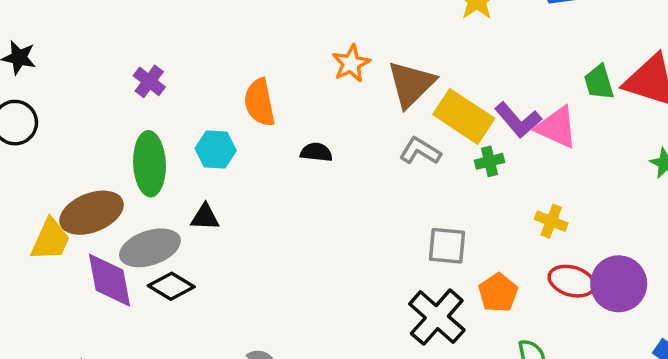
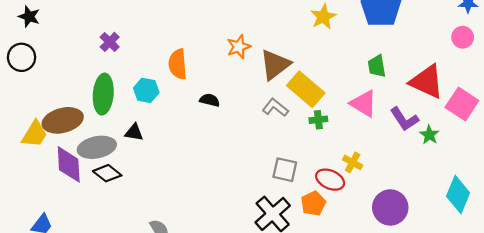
green trapezoid: (599, 82) -> (377, 66), moved
purple L-shape: (518, 120) -> (404, 119), moved
red ellipse: (572, 281) -> (330, 180), moved

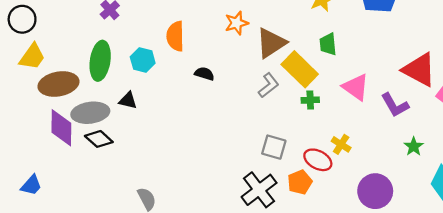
green trapezoid: (377, 66) -> (328, 44), moved
gray L-shape: (275, 108) -> (269, 85), turned 100
yellow trapezoid: (35, 134) -> (32, 57), moved
green star: (429, 135) -> (414, 146), moved

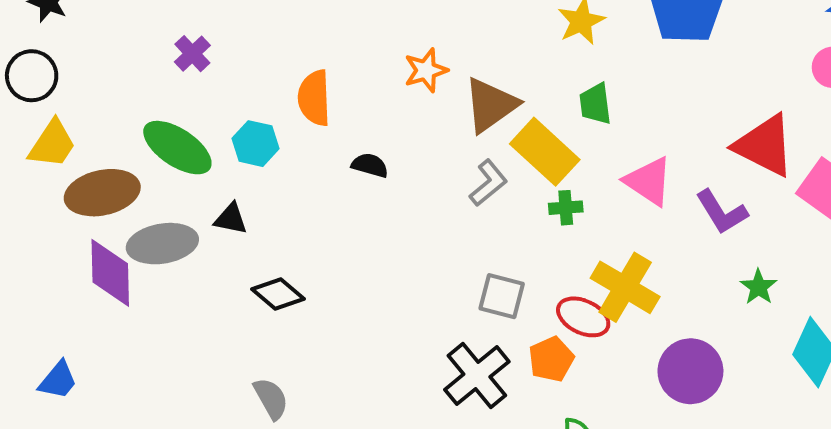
green ellipse: (100, 61) -> (177, 148), turned -63
black diamond: (99, 139) -> (278, 294), moved
yellow cross: (341, 144) -> (625, 287), size x1.8

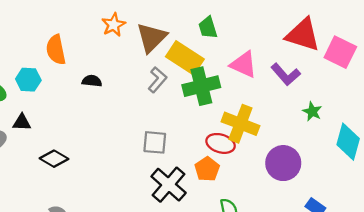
green cross: (566, 208) -> (201, 86), size x2.0
gray square: (502, 296) -> (155, 142), moved

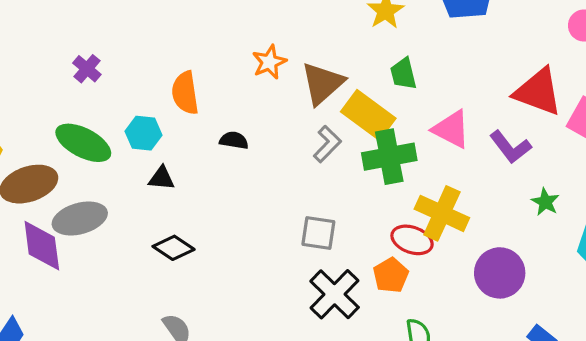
black triangle: (22, 122) -> (162, 178), moved

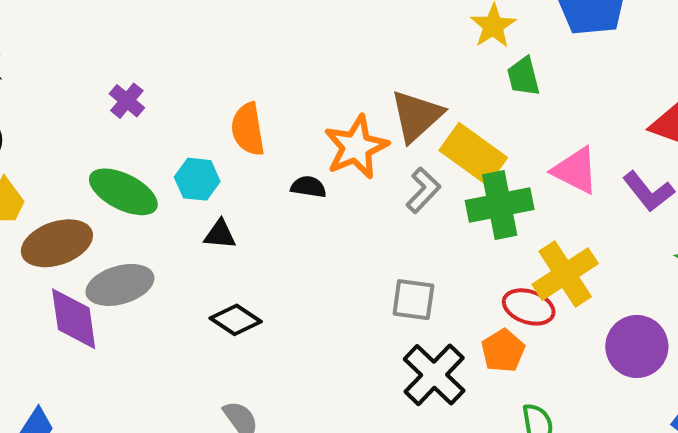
orange star: (269, 62) -> (356, 147), moved, size x1.5
green trapezoid: (403, 74) -> (523, 76), moved
yellow cross: (442, 213) -> (565, 274), turned 33

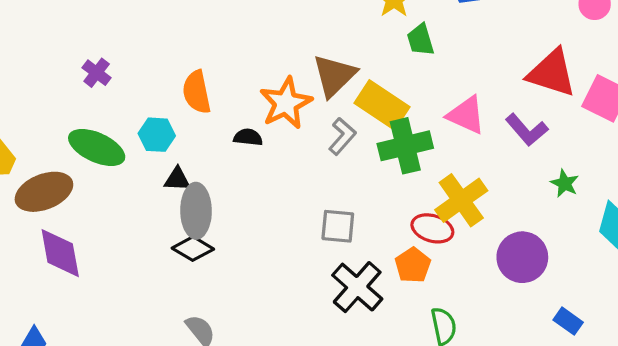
gray ellipse: (120, 285) -> (196, 211), moved, turned -72

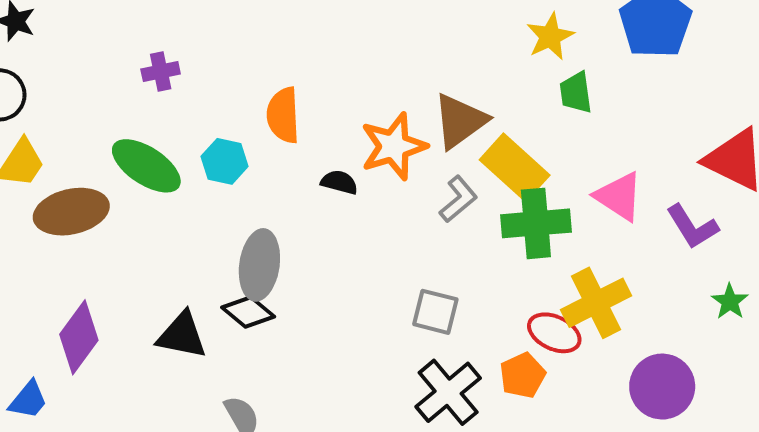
purple cross: (97, 73) -> (161, 72), turned 32
black triangle: (177, 179) -> (182, 335), moved, size x1.5
purple diamond: (60, 253) -> (79, 337), moved, turned 38

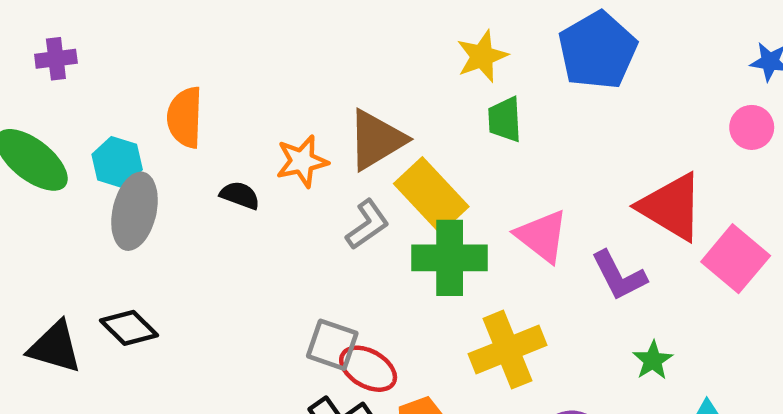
orange star: (394, 146) -> (302, 161), size x0.7
gray ellipse: (259, 265) -> (135, 211), moved
red ellipse: (554, 333) -> (368, 369), moved

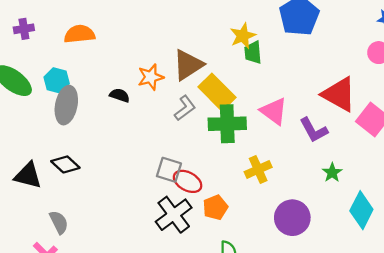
yellow star: (482, 56) -> (243, 36), moved
orange semicircle: (185, 117) -> (80, 34), moved, turned 84
yellow cross: (508, 350) -> (258, 169), size x0.7

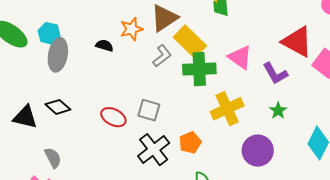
yellow cross: (258, 169) -> (227, 109), size x1.4
green star: (332, 173) -> (278, 111), moved
red ellipse: (188, 181) -> (113, 117), moved

